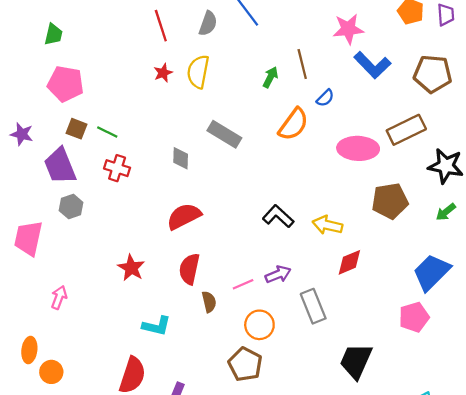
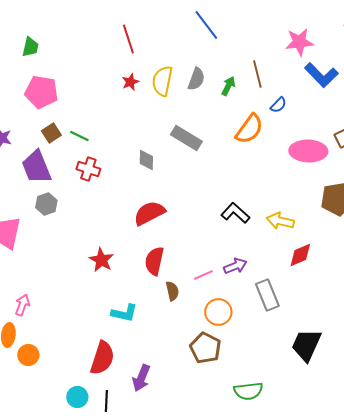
gray semicircle: (208, 23) -> (196, 79), moved
brown square: (77, 129) -> (51, 133), turned 36
pink arrow: (59, 297) -> (22, 305), moved

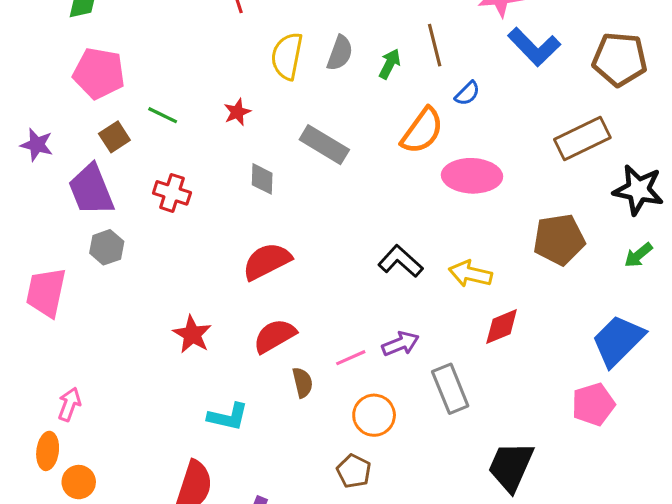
red star: (130, 82) -> (237, 112), moved
green line: (79, 136) -> (163, 115), moved
pink ellipse: (308, 151) -> (472, 176), moved
red semicircle: (154, 261) -> (275, 336), turned 48
brown pentagon: (205, 348) -> (354, 471), size x0.7

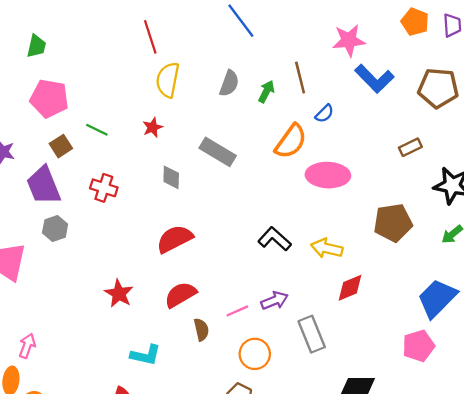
yellow semicircle: (287, 56) -> (168, 80), moved
brown rectangle: (582, 138) -> (410, 147), size x0.6

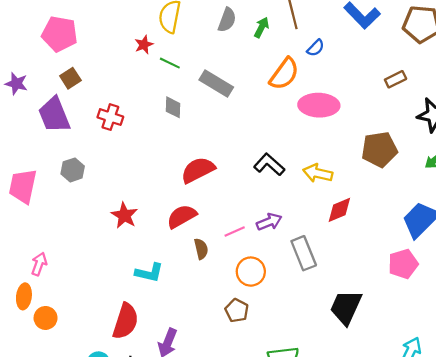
red star: (153, 127) -> (144, 45), moved
green line: (97, 130) -> (170, 63), moved
gray hexagon: (55, 228) -> (73, 170), moved
red semicircle: (175, 239) -> (198, 170), moved

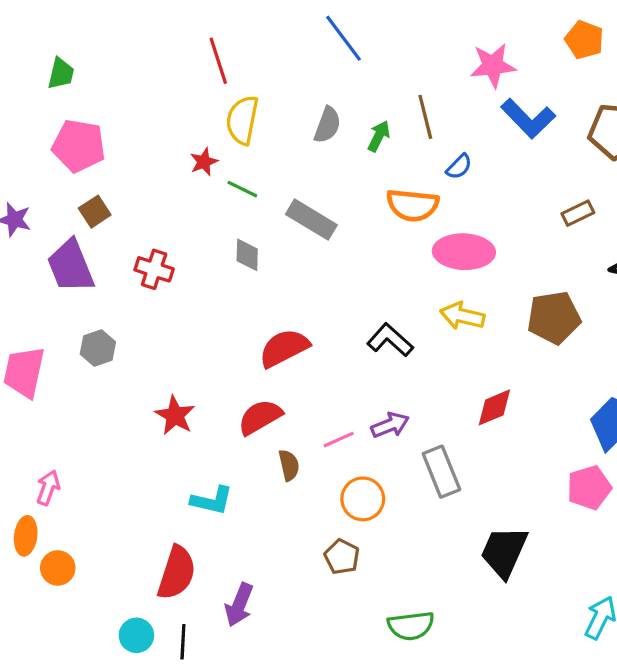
orange semicircle: (284, 74) -> (413, 205), turned 60
yellow arrow: (318, 173) -> (462, 316), moved

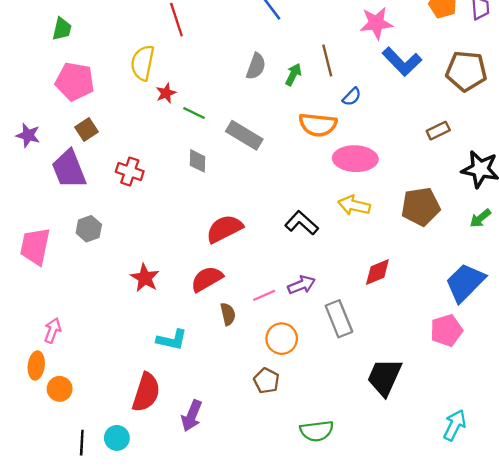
yellow semicircle: (242, 120) -> (143, 63), moved
black line: (183, 642) -> (82, 443), moved

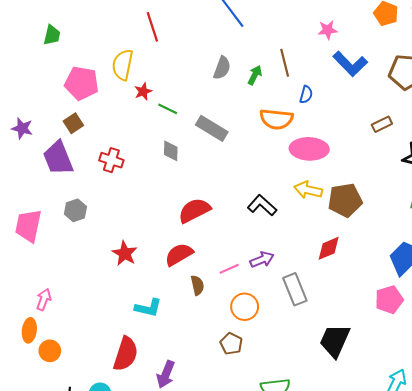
pink star: (376, 23) -> (328, 30), size x0.7
pink pentagon: (75, 82) -> (82, 83), moved
blue semicircle: (352, 97) -> (306, 95), turned -30
brown pentagon: (421, 207) -> (345, 200), moved

